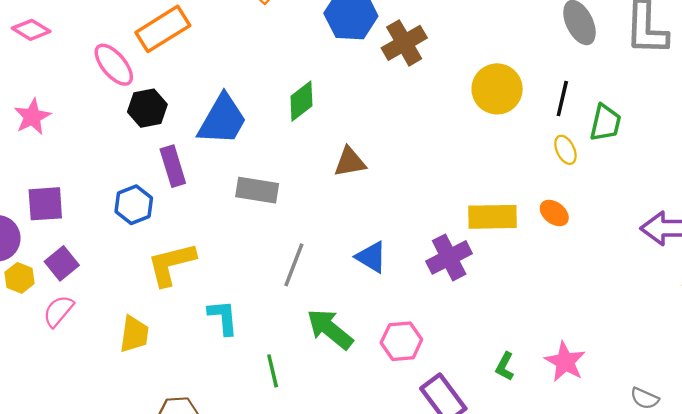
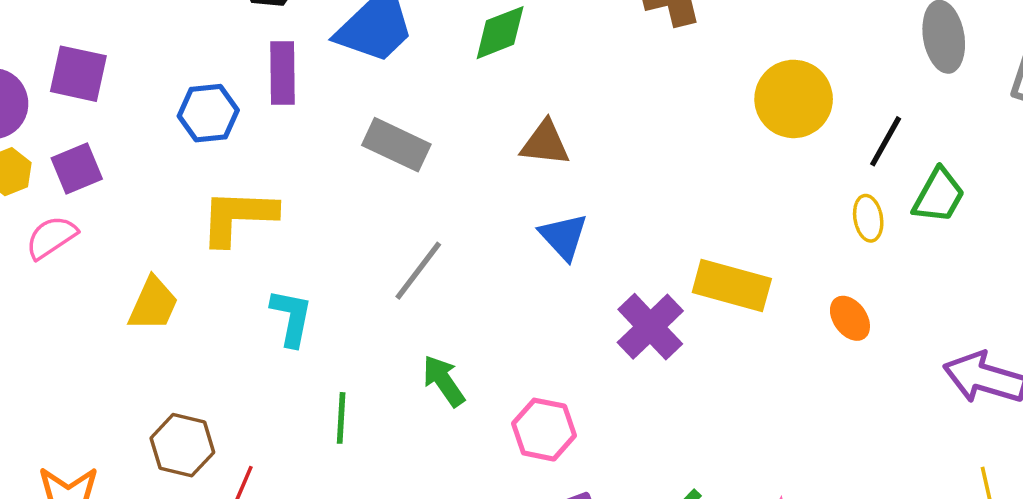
orange ellipse: (554, 213) -> (850, 318), moved
blue triangle: (371, 257) -> (564, 237), moved
purple cross: (449, 257) -> (650, 327), turned -33
green arrow: (330, 329) -> (444, 381), size x0.7

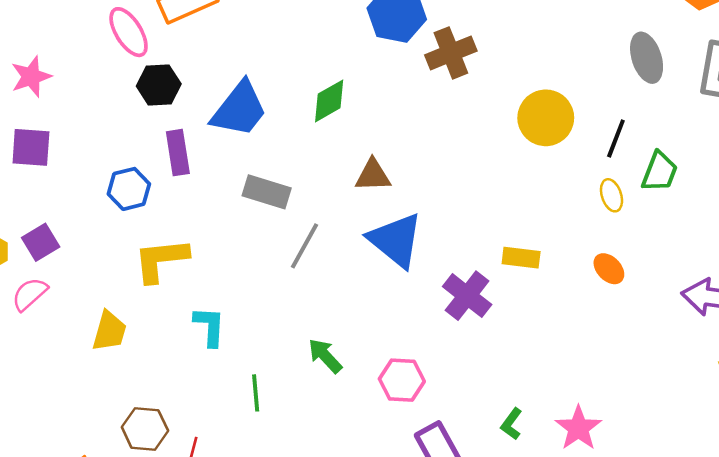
purple square: (78, 74) -> (31, 147), moved
blue triangle: (564, 237) -> (396, 240), size x1.6
gray line: (418, 271) -> (305, 246), moved
yellow rectangle: (732, 286) -> (521, 258), size x0.7

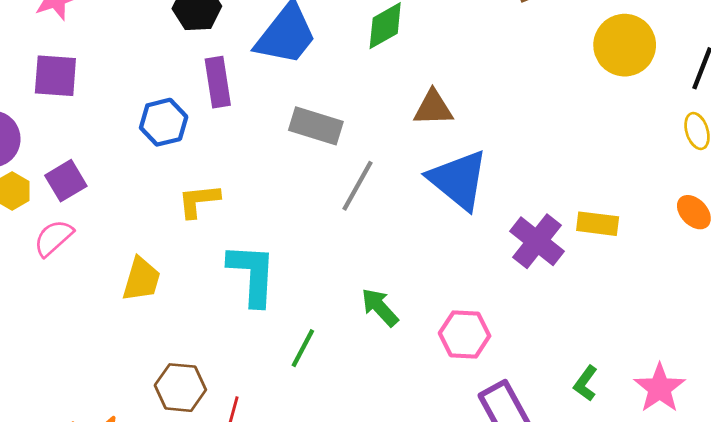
yellow rectangle: (521, 258) -> (598, 224), moved
yellow L-shape: (161, 260) -> (199, 201), size x0.7
cyan L-shape: (210, 326) -> (252, 274), size x1.4
green line: (256, 393) -> (303, 348), turned 33

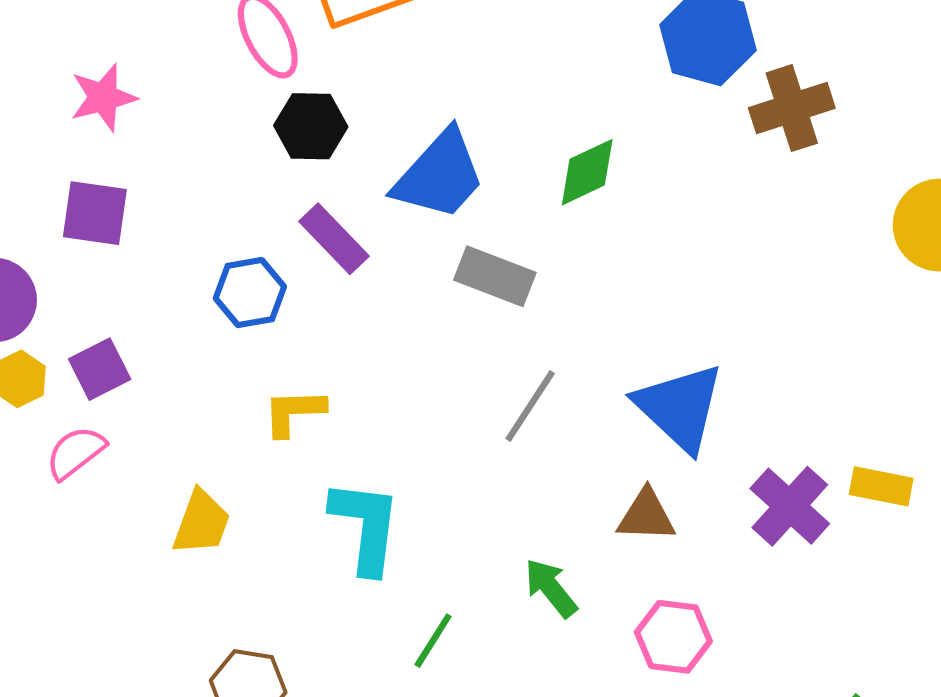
purple rectangle: (218, 82) -> (334, 239), turned -39
brown triangle: (433, 108) -> (646, 516), moved
gray rectangle: (316, 126) -> (495, 276), moved

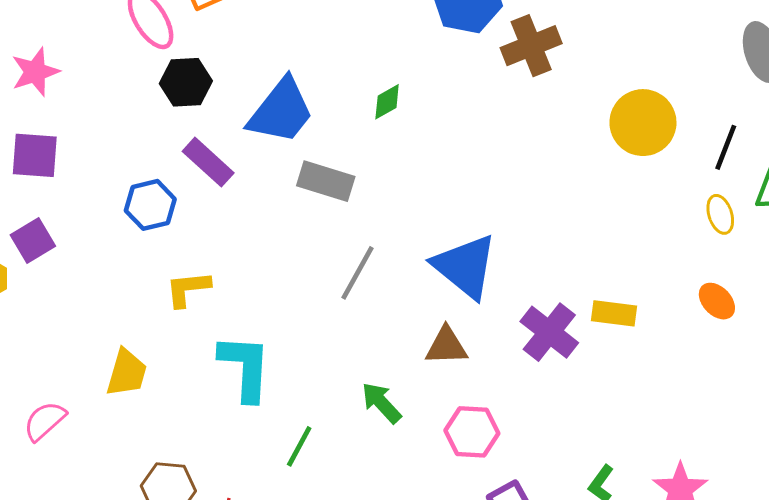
green diamond: (587, 172) -> (387, 102), size x0.7
purple square: (100, 369) -> (33, 241), moved
pink semicircle: (75, 453) -> (45, 421), moved

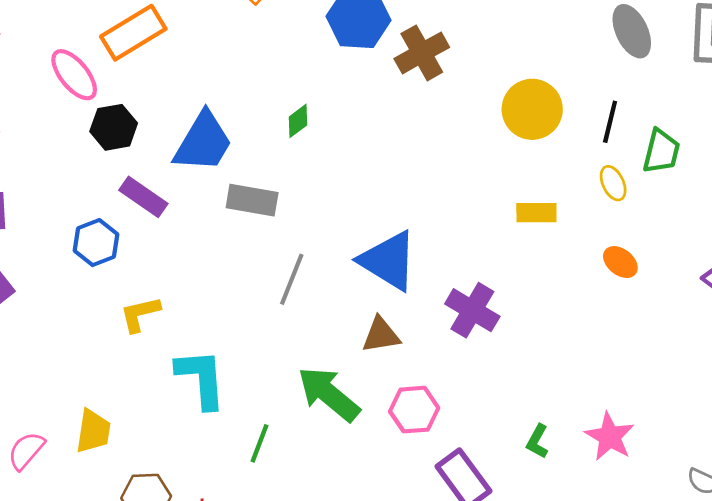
yellow rectangle: (614, 313) -> (536, 213), moved
yellow trapezoid: (127, 373) -> (93, 431), moved
green arrow: (381, 403) -> (329, 394), size x1.6

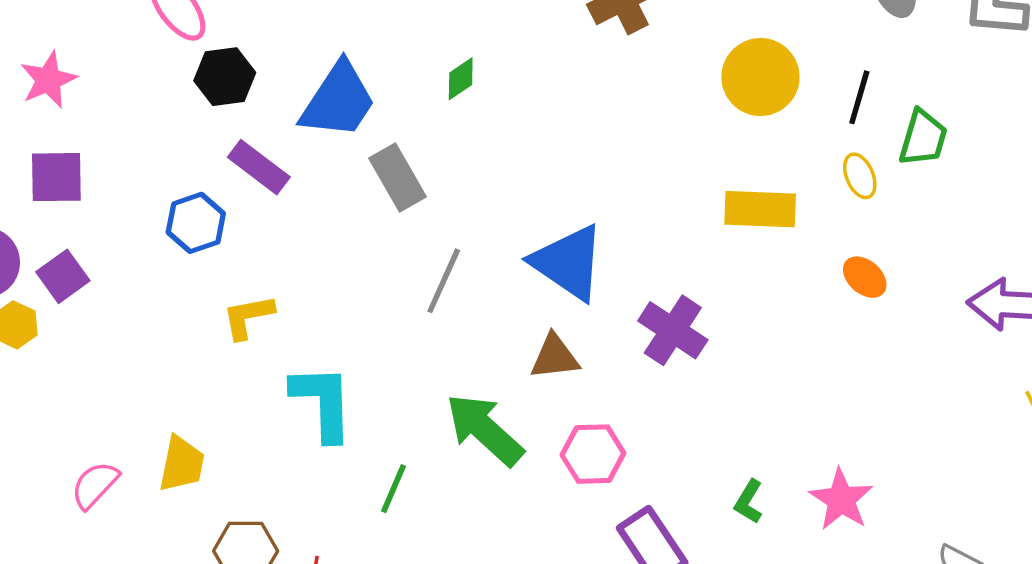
gray rectangle: (252, 200) -> (397, 177), turned 48
yellow rectangle: (536, 213) -> (760, 209), size x1.4

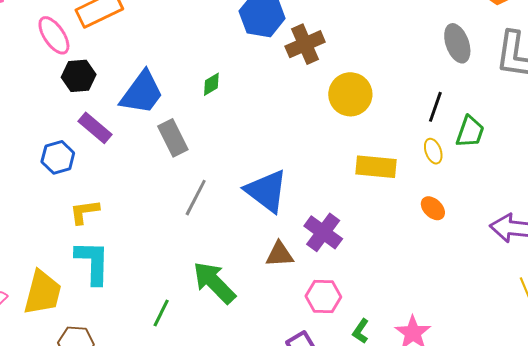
yellow circle: (760, 77) -> (350, 94), moved
brown triangle: (555, 357) -> (280, 254), moved
cyan L-shape: (323, 402) -> (93, 262), moved
pink hexagon: (593, 454) -> (323, 296), moved
yellow trapezoid: (182, 464) -> (43, 293), size x1.4

